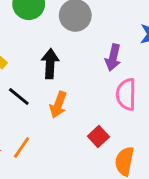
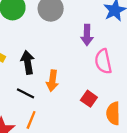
black arrow: (50, 64) -> (28, 62), moved
black line: (19, 97) -> (25, 93), moved

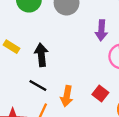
orange arrow: (52, 81) -> (67, 96), moved

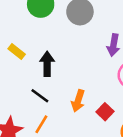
orange arrow: (67, 96) -> (78, 101), moved

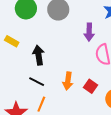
yellow rectangle: (17, 52) -> (12, 41), moved

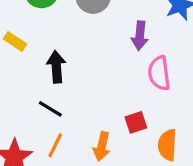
orange arrow: (68, 81) -> (102, 146), moved
red square: (91, 86) -> (136, 122), turned 32

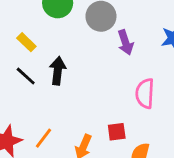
purple arrow: (140, 36) -> (125, 42), moved, turned -35
black line: (50, 109) -> (26, 76), moved

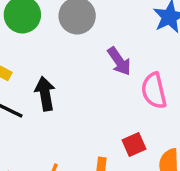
purple arrow: (125, 42) -> (119, 61), moved

